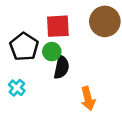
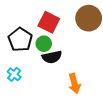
red square: (58, 26) -> (49, 22), turned 30
black semicircle: (61, 67) -> (52, 57), turned 66

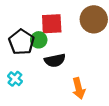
red square: (49, 22) -> (52, 24), turned -30
green circle: (44, 44) -> (39, 40), moved

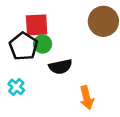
red square: (52, 24) -> (37, 25), moved

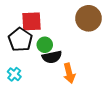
green circle: (43, 44) -> (45, 45), moved
orange arrow: (87, 98) -> (69, 73), moved

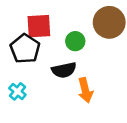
green circle: (45, 45) -> (75, 41), moved

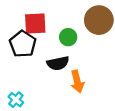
cyan cross: (17, 91) -> (16, 100), moved

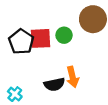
red square: (35, 23) -> (40, 38), moved
black semicircle: (58, 63) -> (54, 84), moved

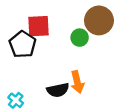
green circle: (64, 35) -> (80, 38), moved
red square: (40, 38) -> (39, 26), moved

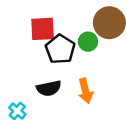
black pentagon: (23, 44) -> (60, 49), moved
black semicircle: (58, 90) -> (49, 88), moved

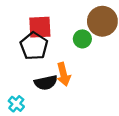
black pentagon: (60, 49) -> (34, 46), moved
orange arrow: (85, 91) -> (63, 74), moved

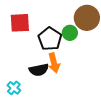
red square: (40, 27) -> (20, 23), moved
black pentagon: (34, 46) -> (50, 39), moved

